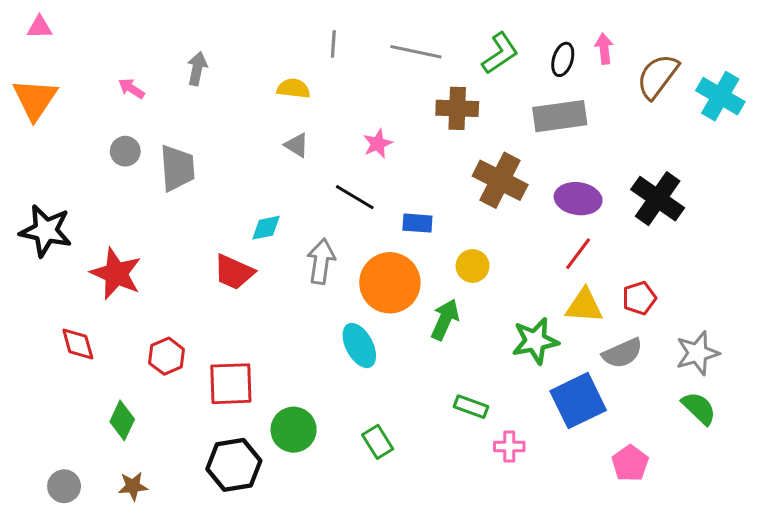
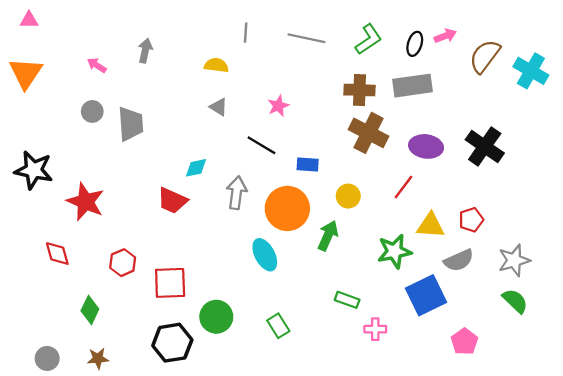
pink arrow: (604, 49) -> (445, 36), turned 75
brown cross: (457, 108) -> (360, 90), moved
red line: (578, 254) -> (403, 187), moved

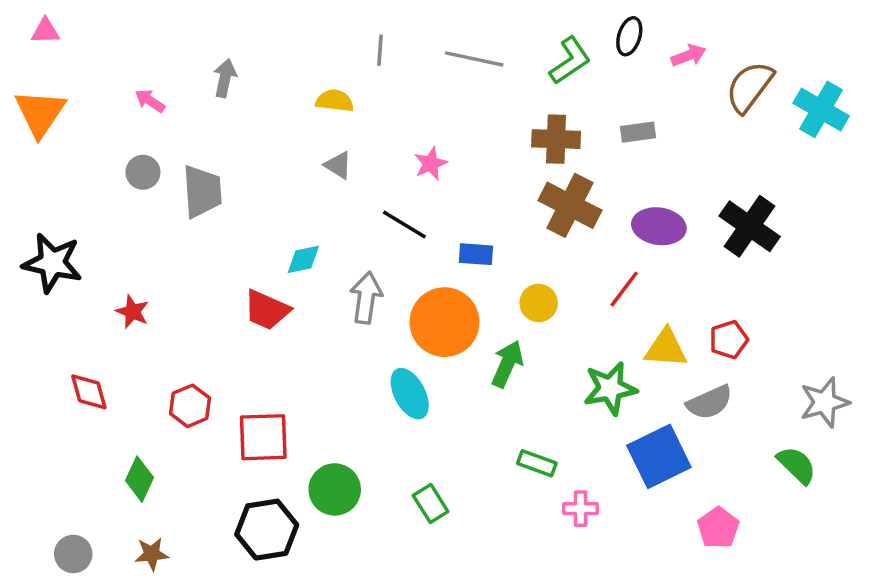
black ellipse: (415, 44) -> (629, 36), moved
gray rectangle: (413, 86) -> (638, 132), size x0.6
red star: (85, 202) -> (132, 312), size x0.6
gray star: (514, 260) -> (825, 402), moved

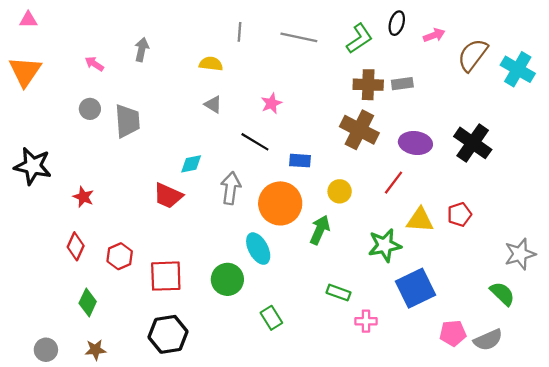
brown cross: (556, 139) -> (368, 85), moved
red diamond: (89, 392) -> (76, 246), moved, turned 40
gray semicircle: (709, 402) -> (488, 340), moved
green circle: (335, 489) -> (227, 279), moved
pink pentagon: (718, 528) -> (453, 333), turned 30

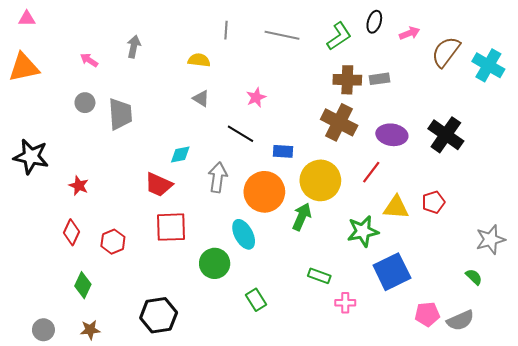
orange triangle: (25, 71) -> (24, 67), turned 44
yellow circle: (340, 191) -> (320, 180), size x1.8
red square: (166, 276) -> (171, 227), moved
green semicircle: (502, 294) -> (474, 277), size x0.7

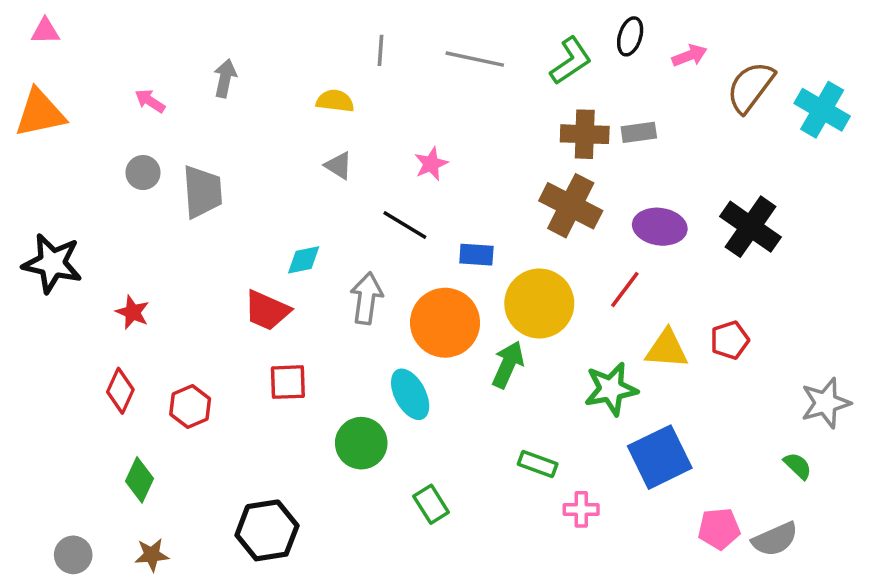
red square: (171, 227) -> (288, 382), size x0.7

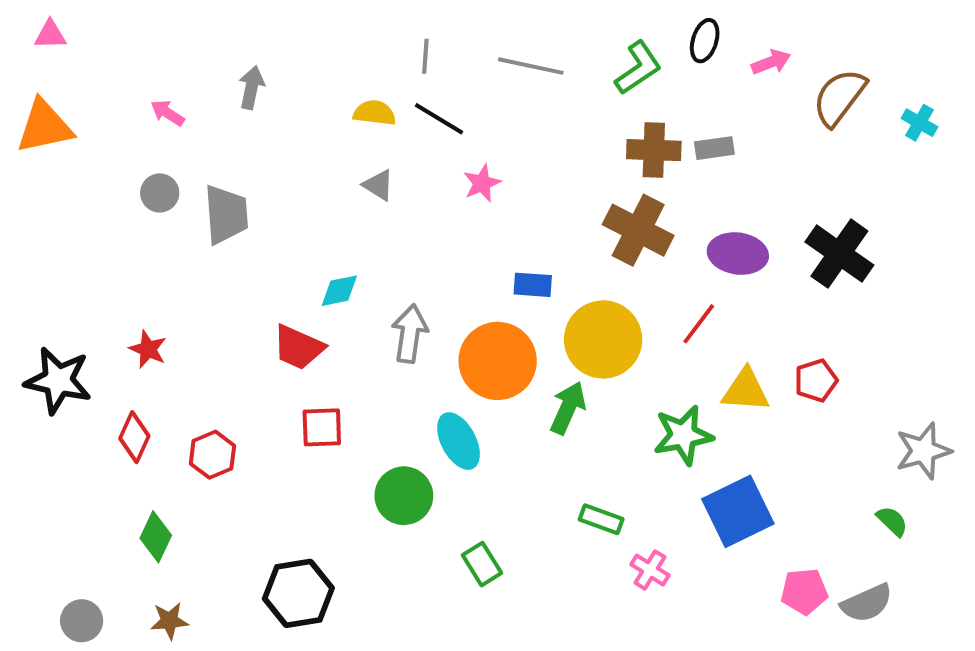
cyan cross: (822, 110) -> (919, 123), size x0.6
black line: (405, 225) -> (439, 119), moved
black star: (52, 263) -> (58, 380), moved
pink cross: (581, 509) -> (650, 570), turned 32

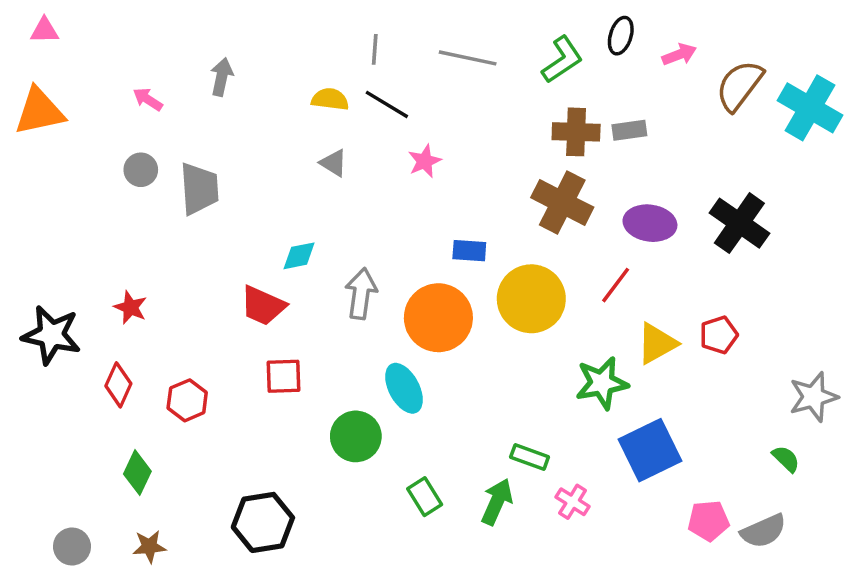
cyan cross: (919, 123) -> (810, 108), size x2.0
yellow triangle: (746, 390) -> (657, 344), turned -33
green arrow: (568, 408) -> (497, 502), moved

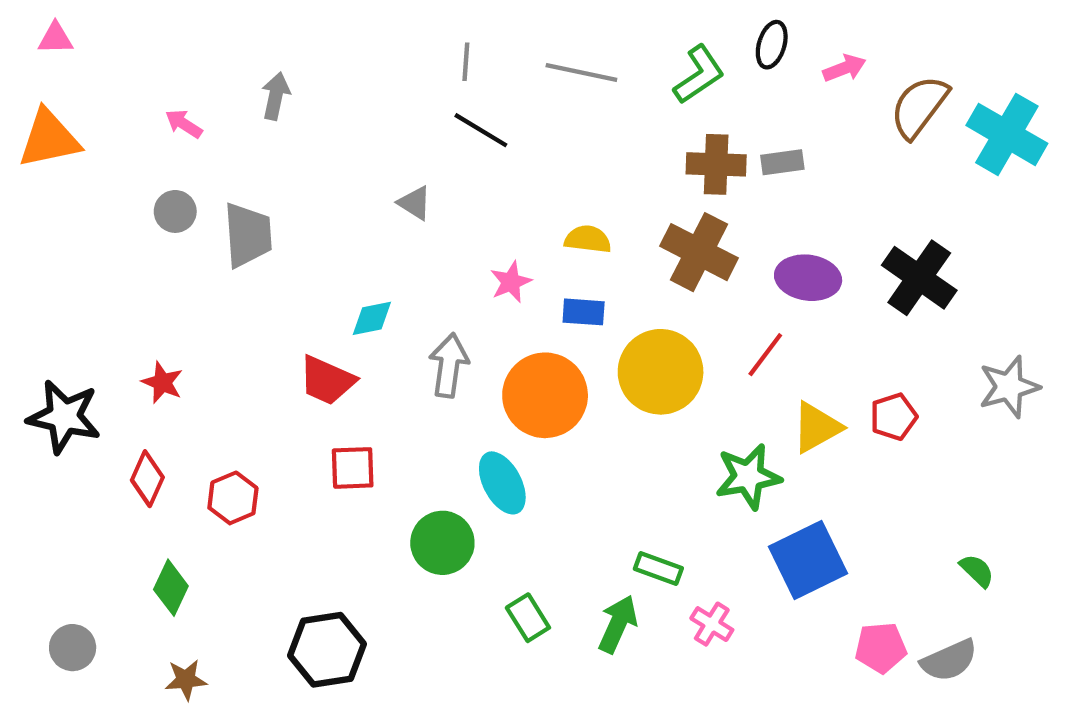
yellow semicircle: (330, 99) -> (588, 239), moved
pink star: (425, 161) -> (511, 282), moved
gray star: (813, 397) -> (1009, 387), moved
gray circle: (72, 547) -> (73, 648), moved

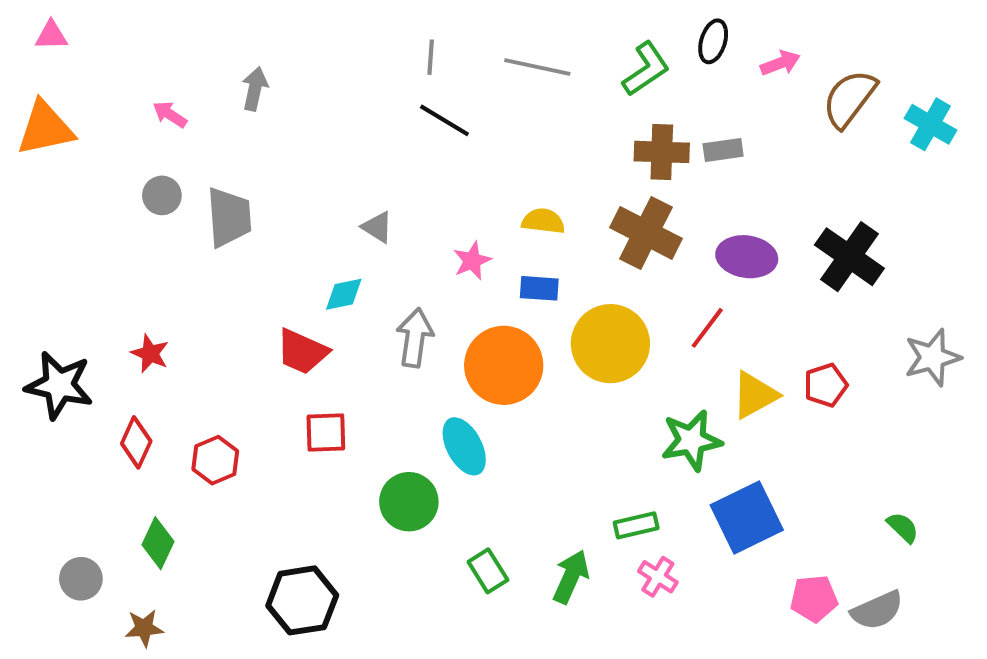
cyan cross: (1007, 134) -> (930, 124), size x0.7
gray triangle: (415, 203) -> (377, 227), moved
green rectangle: (658, 568) -> (636, 525), moved, turned -33
gray circle: (73, 648) -> (81, 579), moved
brown star: (186, 680) -> (144, 628), moved

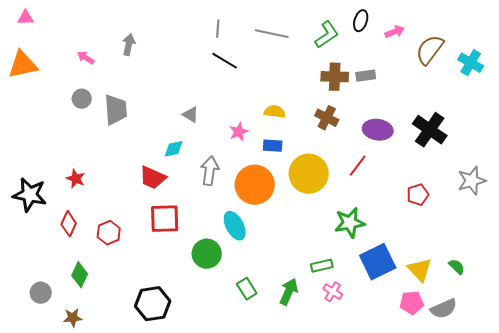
brown cross: (646, 233) -> (327, 118), size x0.7
yellow triangle: (755, 395) -> (420, 270), moved, turned -44
red square: (326, 433) -> (165, 219), size x1.4

